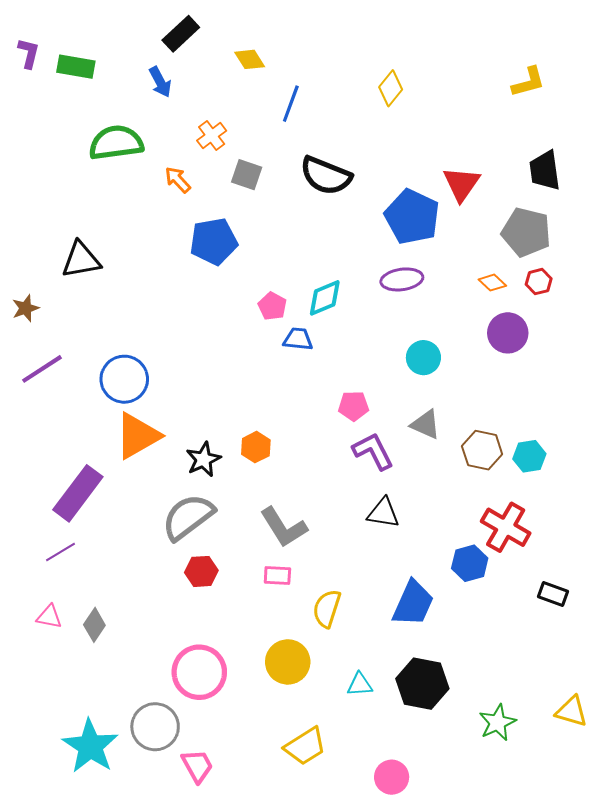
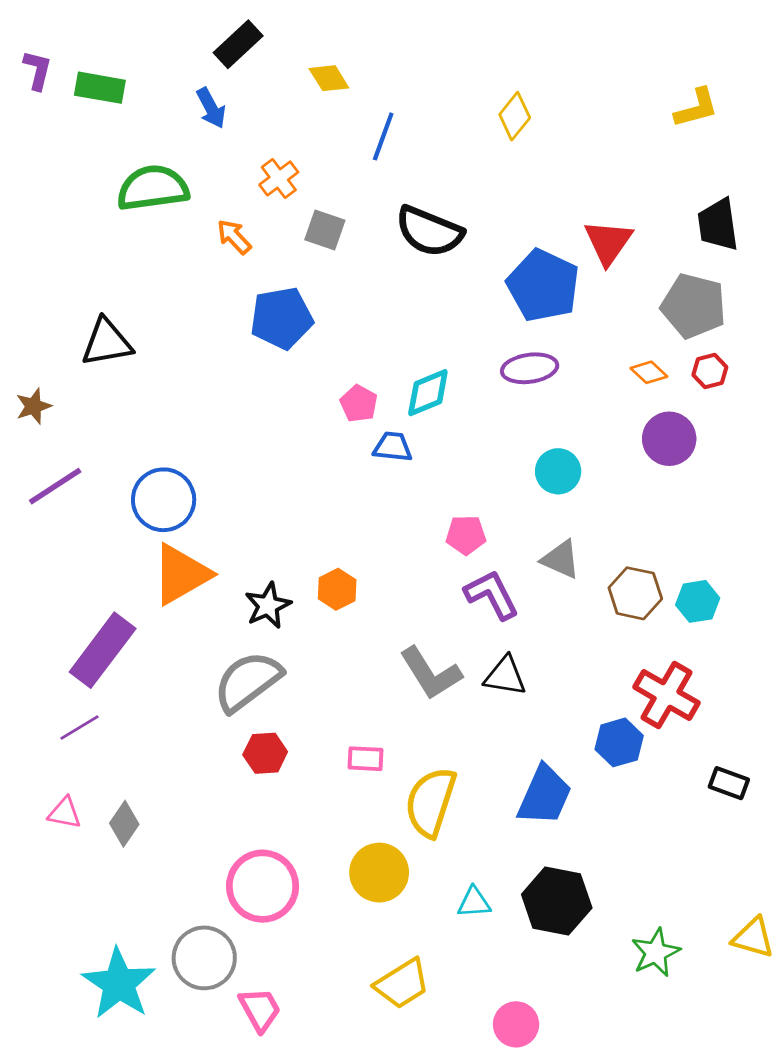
gray L-shape: (284, 527) -> (431, 673), moved
yellow semicircle: (327, 608) -> (431, 802), size x1.4

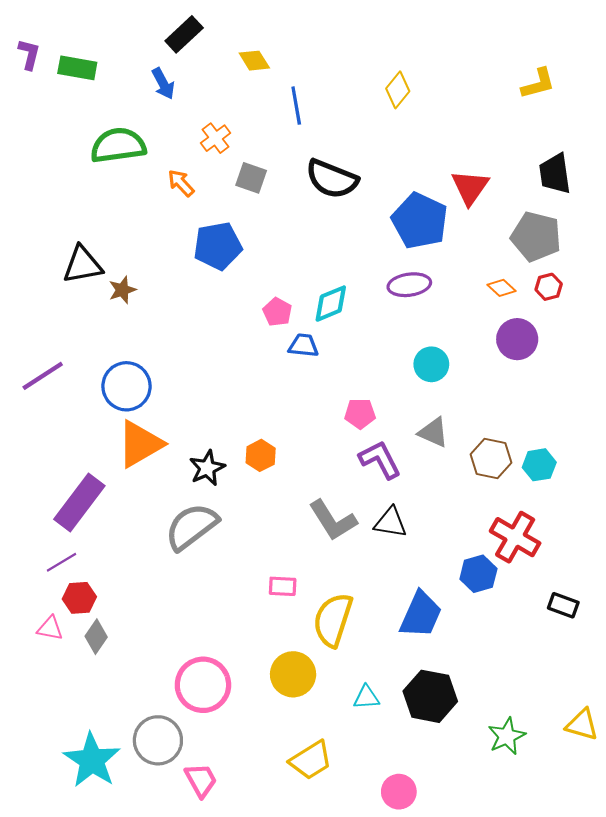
blue line: (383, 136) -> (296, 106), turned -30
brown star: (33, 406) -> (122, 290), moved
red hexagon: (265, 753) -> (79, 598), moved

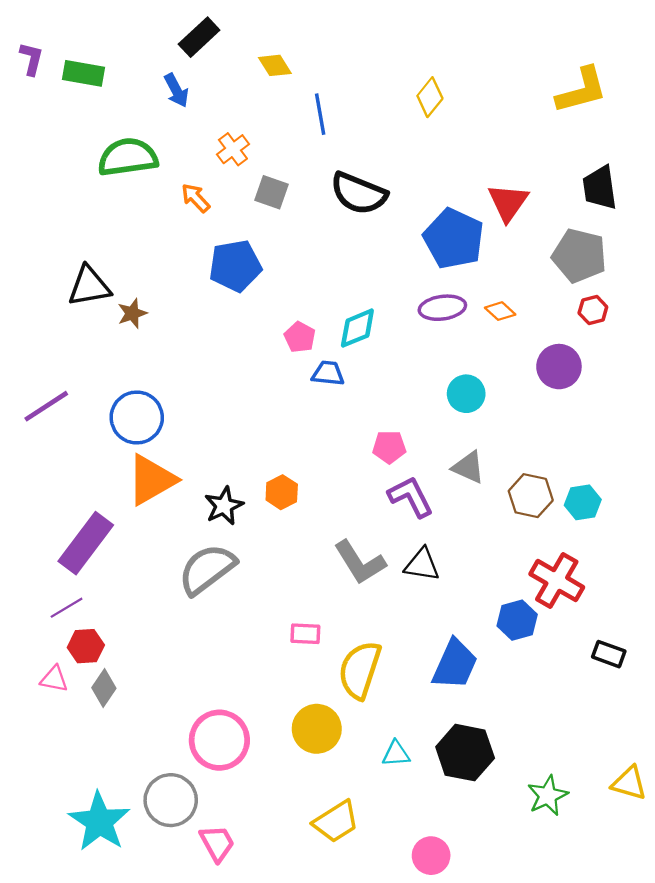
yellow L-shape: (538, 84) -> (582, 90), size x1.4
orange diamond: (501, 288) -> (500, 311), moved

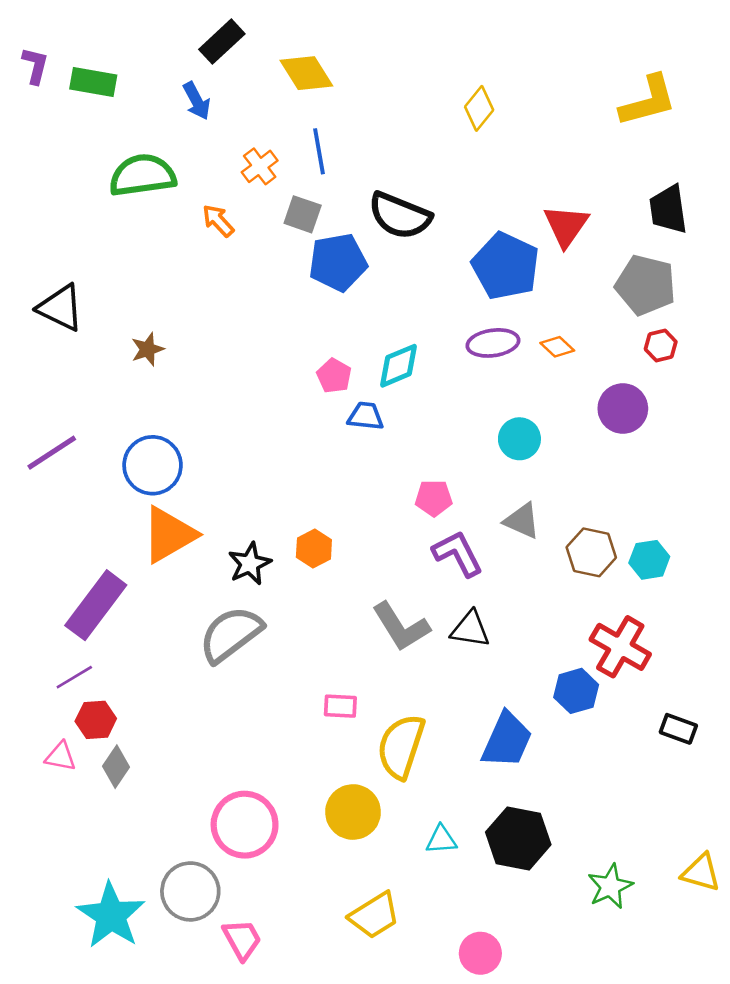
yellow diamond: (275, 65) -> (306, 73), size x1.4
blue line: (320, 114) -> (319, 151), moved
blue pentagon: (235, 266) -> (338, 262), moved
black triangle: (89, 286) -> (60, 308), moved, turned 36

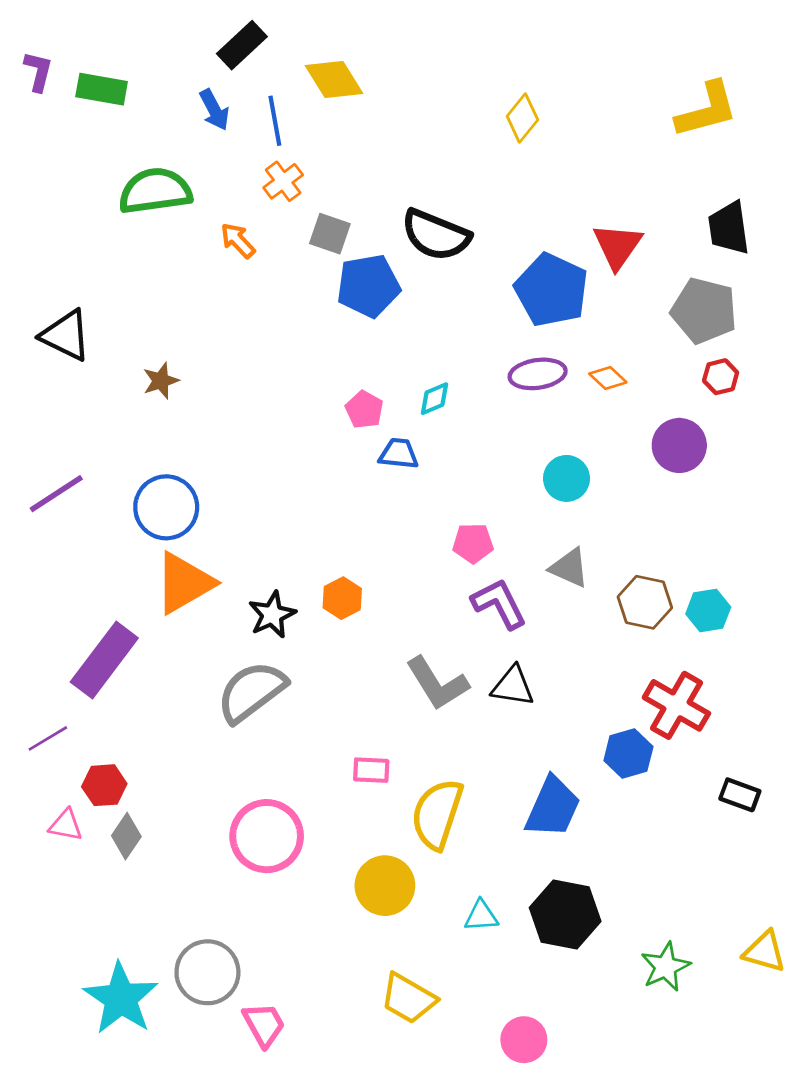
blue line: (319, 151) -> (275, 121), moved
cyan diamond: (398, 366) -> (434, 399), size x0.7
purple line: (74, 677) -> (48, 738), moved
pink circle: (245, 825) -> (267, 836), moved
yellow trapezoid: (374, 915) -> (408, 998), turned 62

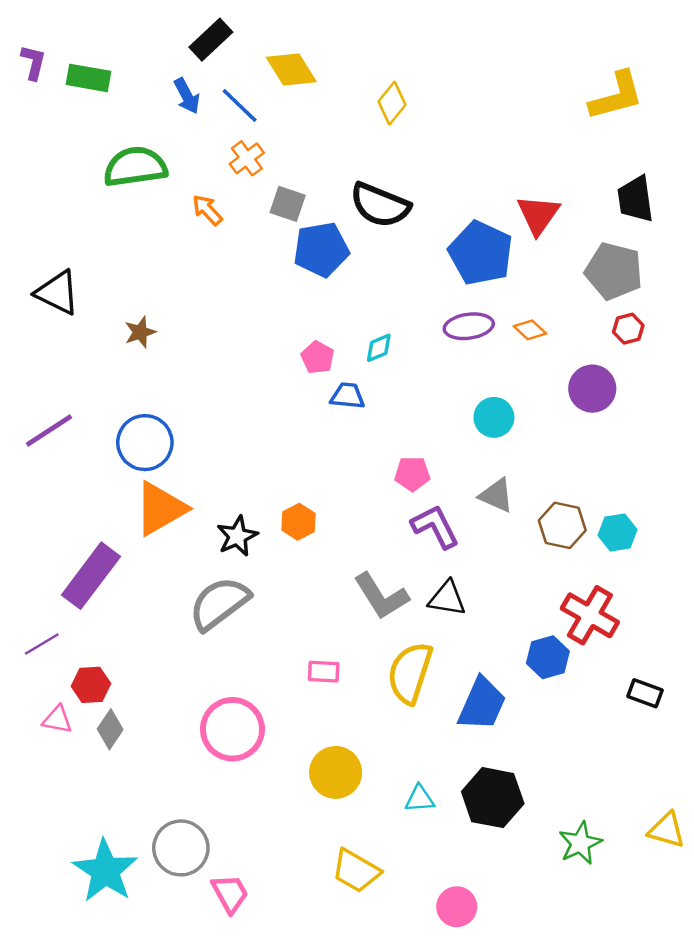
yellow diamond: (522, 118) -> (392, 103), moved
blue line: (275, 121) -> (240, 106), turned -36
yellow semicircle: (437, 814) -> (410, 673), moved

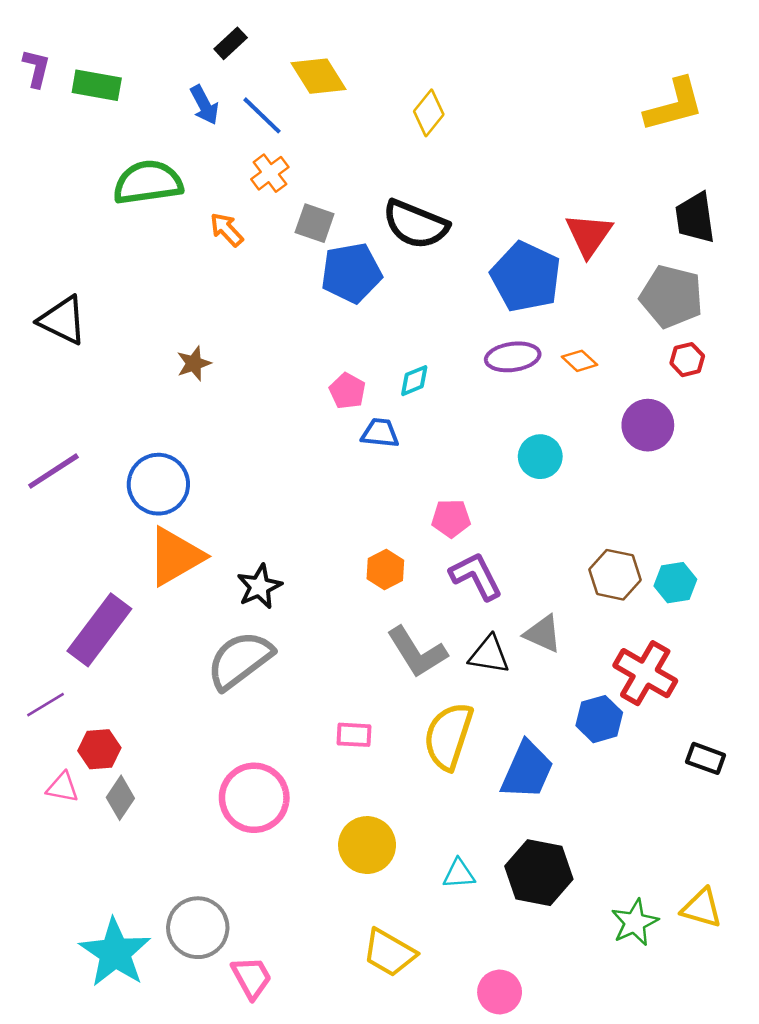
black rectangle: (211, 40) -> (231, 43), size x0.7
brown star: (140, 332) -> (194, 363), moved
gray triangle: (496, 495) -> (543, 634), moved
orange hexagon: (298, 522) -> (385, 569), moved
yellow triangle: (667, 830) -> (702, 908), moved

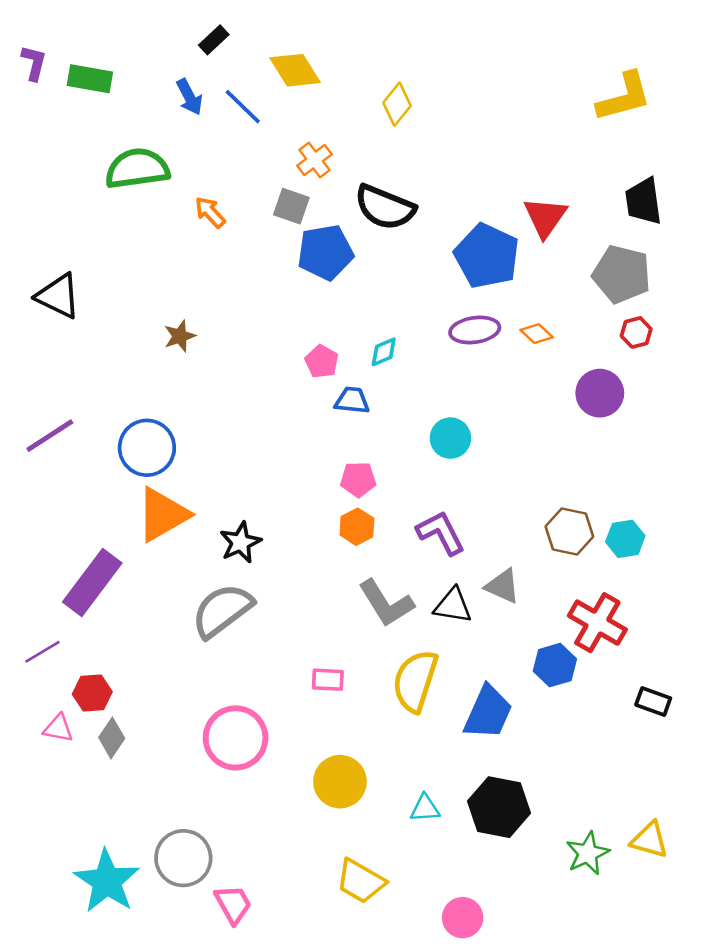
orange cross: (270, 173) -> (314, 160), moved
cyan circle: (540, 457) -> (450, 438), moved
pink pentagon: (451, 518) -> (358, 479), moved

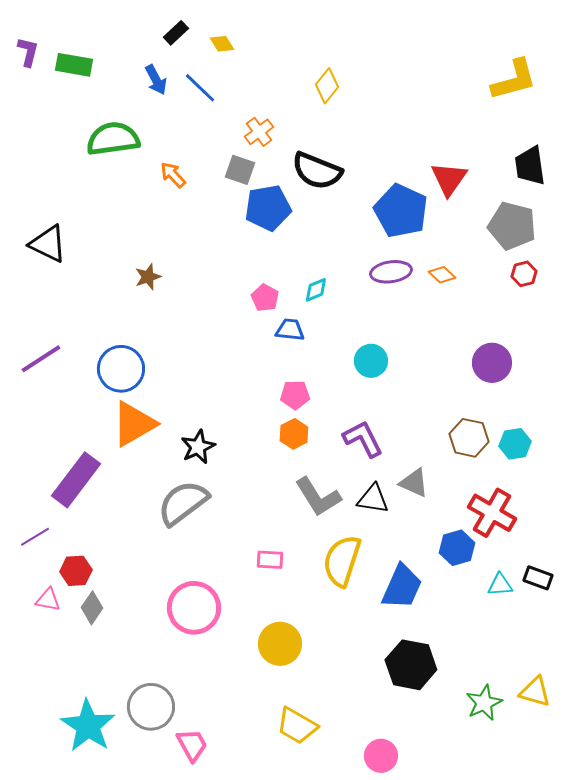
yellow diamond: (295, 70) -> (222, 44), moved, size x0.6
purple circle: (600, 393) -> (492, 363), moved
cyan triangle: (425, 808) -> (500, 585), moved

